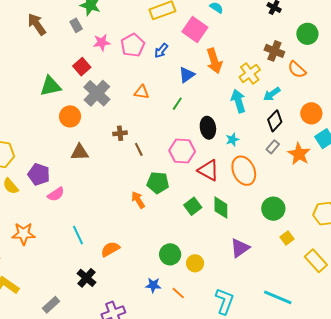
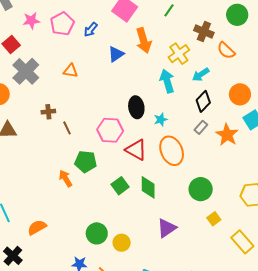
green line: (177, 104) -> (169, 10), moved

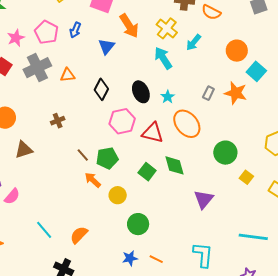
gray cross: (26, 71) -> (37, 68), moved, turned 36
black diamond: (203, 101) -> (101, 89), moved
brown line: (67, 128) -> (83, 155), moved
yellow circle: (122, 243) -> (118, 195), moved

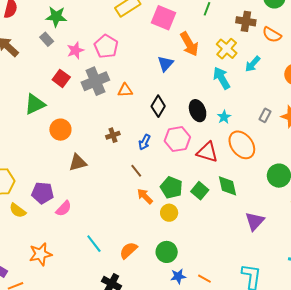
blue arrow: (75, 30) -> (144, 142), moved
green pentagon: (107, 158) -> (171, 188), moved, turned 30
green circle: (138, 224) -> (167, 252), moved

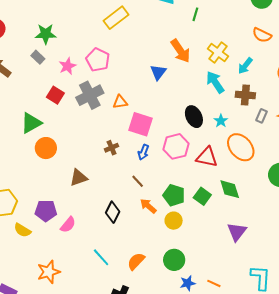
pink square: (163, 18) -> (140, 124), moved
brown cross: (246, 21) -> (245, 95), moved
black diamond: (158, 106) -> (113, 212), moved
orange circle: (60, 130) -> (46, 148), moved
purple triangle: (255, 221) -> (237, 232), moved

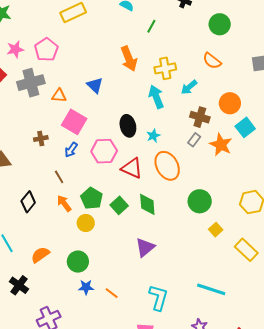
yellow cross: (218, 52) -> (165, 68), turned 30
blue triangle: (158, 72) -> (95, 85), moved, turned -36
brown cross: (245, 95) -> (200, 117), moved

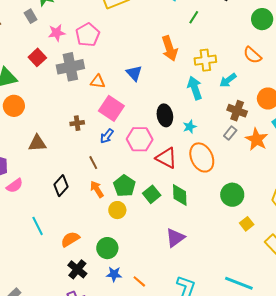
black cross: (19, 285) -> (77, 269), moved

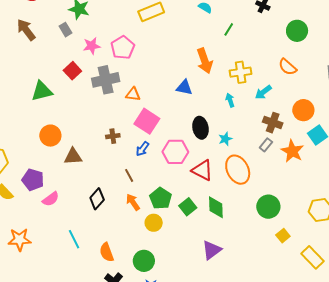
blue triangle: (134, 73) -> (184, 87), moved, turned -36
cyan arrow: (195, 88) -> (230, 100), size x0.6
orange circle: (14, 106) -> (50, 136), moved
orange semicircle: (70, 239) -> (107, 252), turned -78

